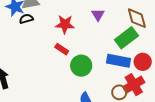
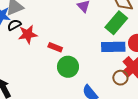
red star: (65, 24) -> (28, 34), moved
green circle: (81, 66) -> (68, 67), moved

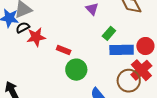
green rectangle: (116, 23) -> (109, 33), moved, size x0.6
brown circle: (120, 78) -> (129, 81), size x1.5

